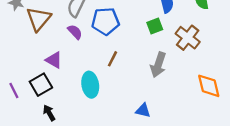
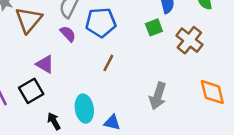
gray arrow: (158, 65) -> (158, 96), moved
cyan ellipse: (90, 85) -> (84, 109), moved
blue triangle: (143, 110) -> (112, 123), moved
black arrow: (49, 113) -> (54, 121), moved

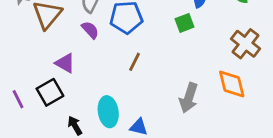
brown cross: (189, 40) -> (246, 44), moved
orange diamond: (212, 92) -> (232, 84), moved

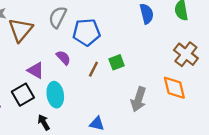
green square: (184, 23) -> (117, 62), moved
purple semicircle: (90, 30) -> (63, 58), moved
cyan ellipse: (108, 112) -> (55, 95), moved

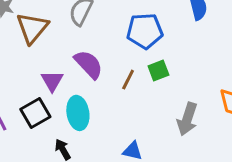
blue pentagon: (86, 32) -> (145, 31), moved
purple semicircle: (63, 58) -> (89, 64), size x1.5
purple triangle: (36, 70) -> (52, 81), turned 30

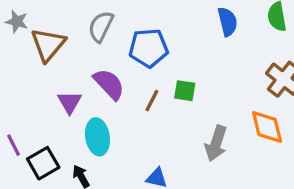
blue pentagon: (145, 31) -> (149, 48), moved
green square: (158, 70) -> (185, 91), turned 30
black square: (35, 113) -> (43, 163), moved

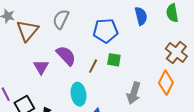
blue pentagon: (149, 48) -> (106, 31), moved
orange diamond: (267, 127) -> (166, 83), turned 40
cyan ellipse: (97, 137) -> (79, 94), moved

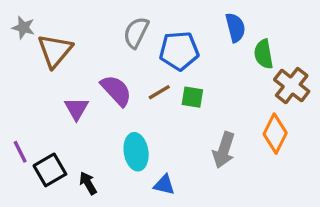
green semicircle: (172, 13) -> (264, 54), moved
gray semicircle: (61, 19) -> (136, 33), moved
brown line: (93, 66) -> (159, 92), moved, turned 32

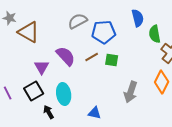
gray semicircle: (136, 33) -> (78, 21), turned 36
brown triangle: (55, 51) -> (29, 32), turned -40
cyan ellipse: (136, 152) -> (64, 94), moved
black square: (50, 170) -> (34, 91), moved

